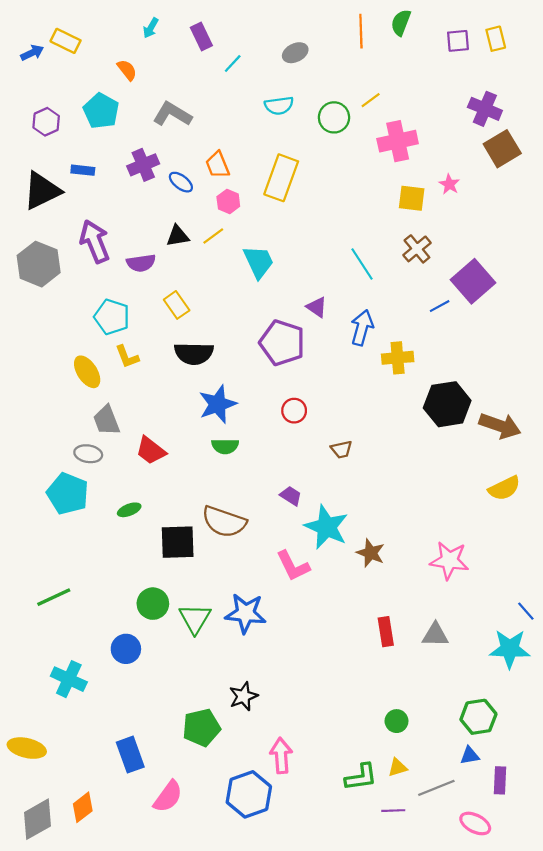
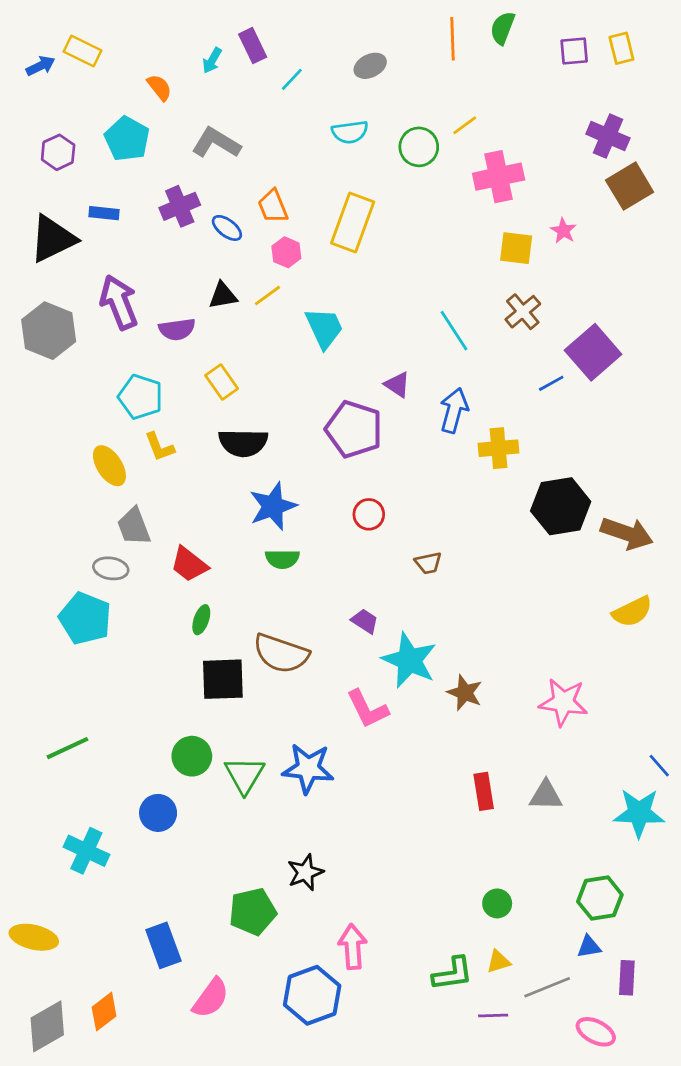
cyan arrow: (151, 28) -> (212, 60), moved
green ellipse: (129, 510) -> (201, 620), moved, turned -50

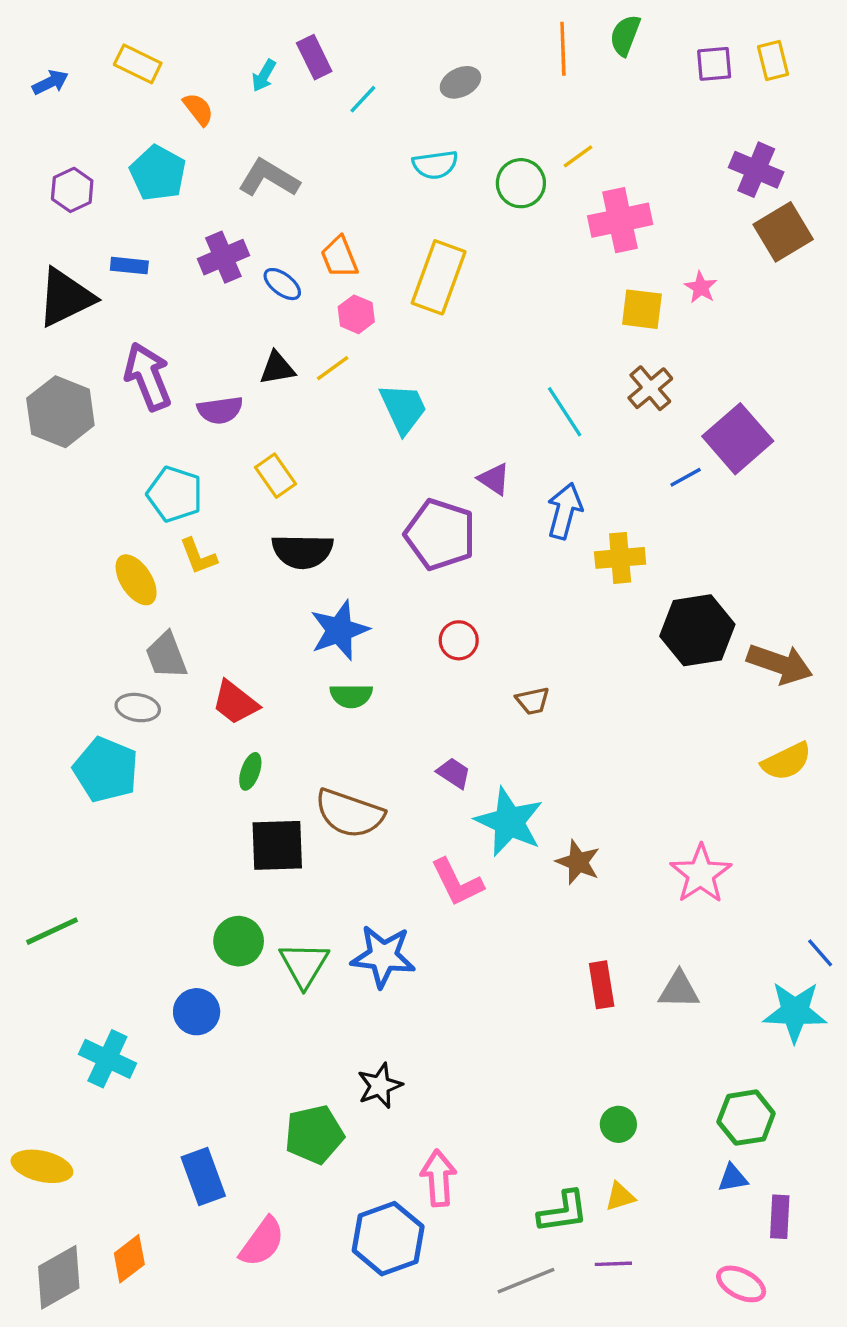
yellow rectangle: (82, 51) -> (138, 64), moved
pink star: (563, 702) -> (701, 874), turned 30
green line: (68, 748) -> (52, 931), moved
gray line: (547, 987) -> (526, 1281), moved

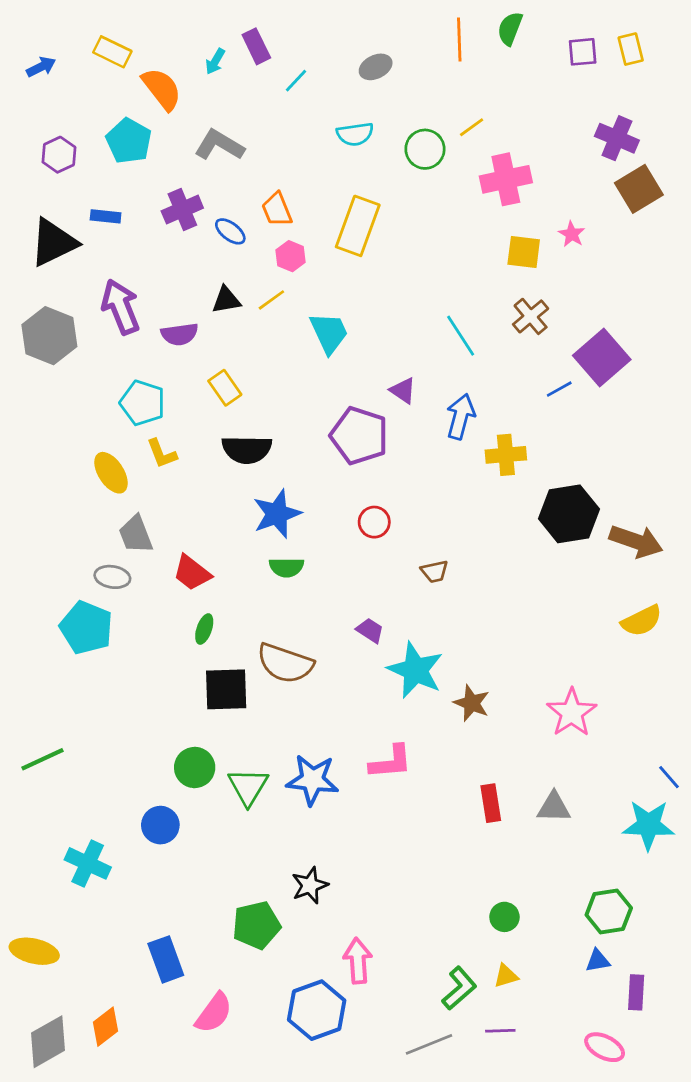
orange semicircle: (198, 109) -> (162, 89), size x1.6
pink L-shape: (457, 882) -> (391, 762), moved, turned -69
green L-shape: (563, 1212) -> (459, 988), turned -33

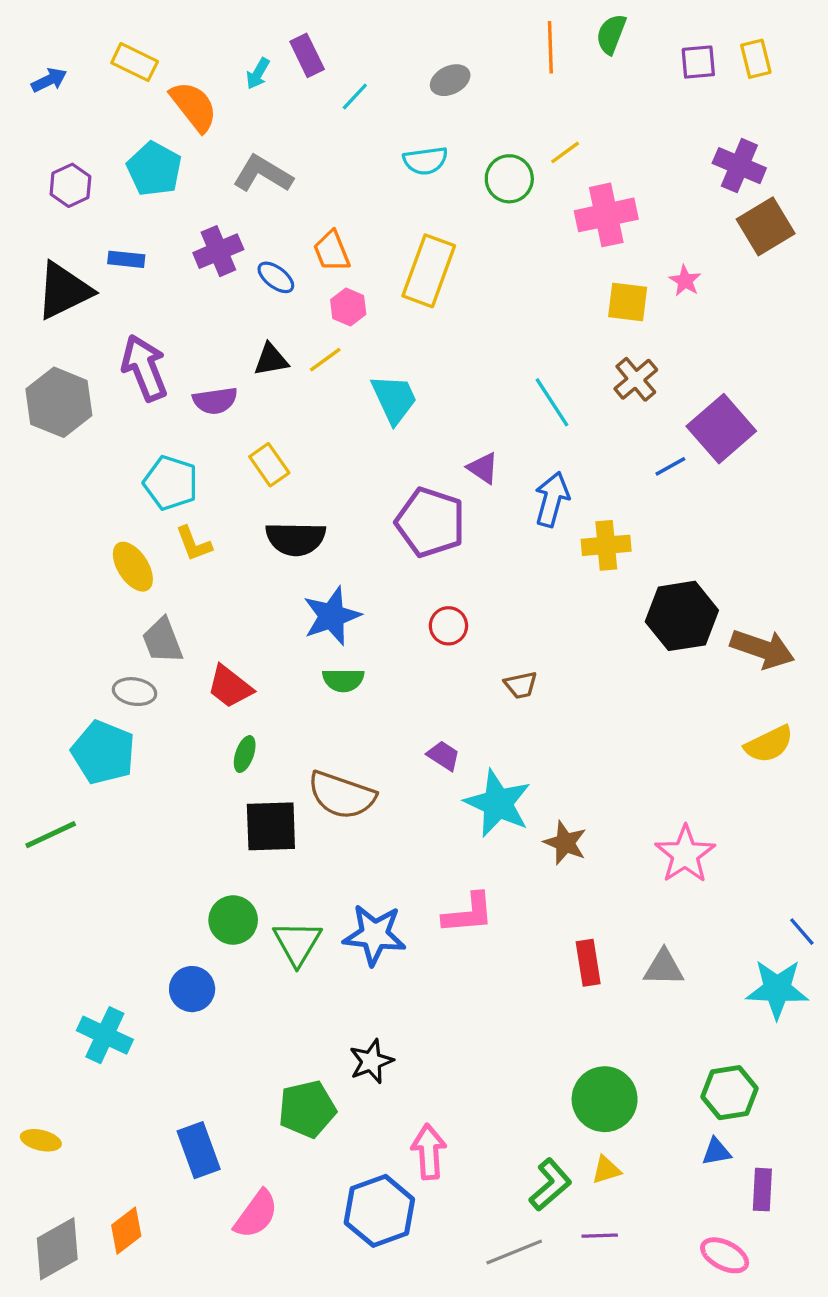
green line: (42, 759) -> (51, 835), moved
green circle: (504, 917) -> (605, 1099), size x1.8
yellow ellipse: (34, 951) -> (41, 1140), size x0.7

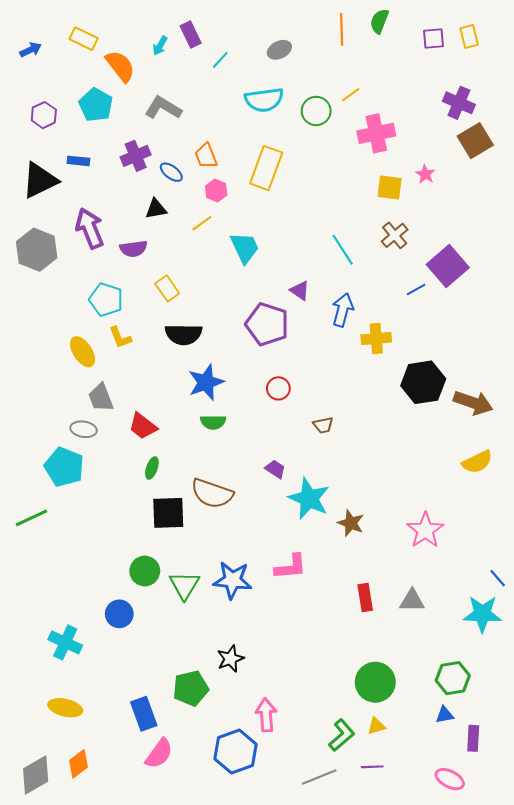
cyan semicircle: (425, 161) -> (264, 100), size x1.4
black triangle: (271, 360) -> (156, 209), moved
yellow ellipse: (41, 1140) -> (65, 708), moved, size x1.4
blue rectangle: (199, 1150) -> (144, 714), moved

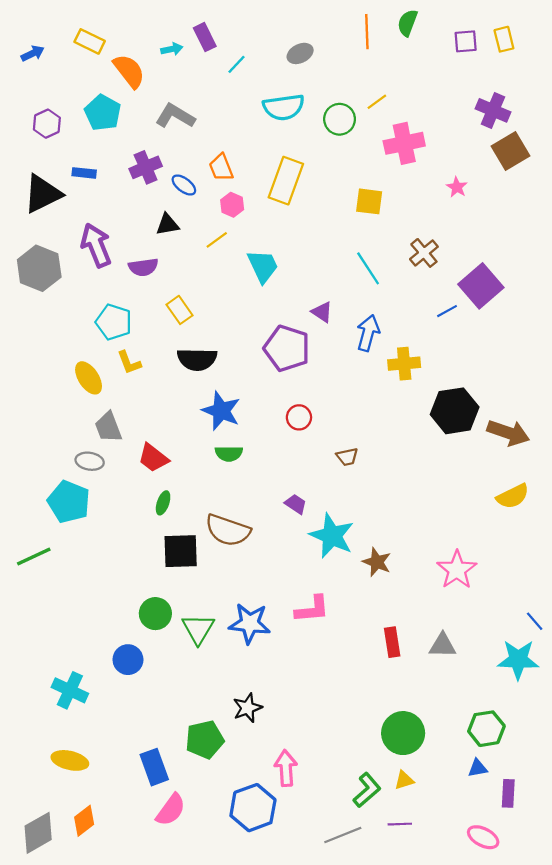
cyan arrow: (160, 46) -> (172, 49), turned -132
yellow square: (390, 187) -> (369, 201), moved
blue star: (206, 382) -> (221, 411), turned -30

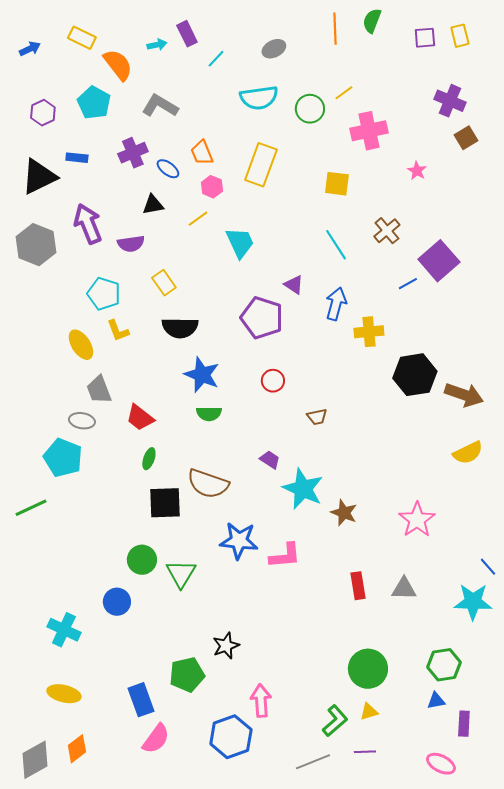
brown square: (511, 151) -> (466, 138), size x0.7
blue star: (250, 623) -> (239, 541), moved

